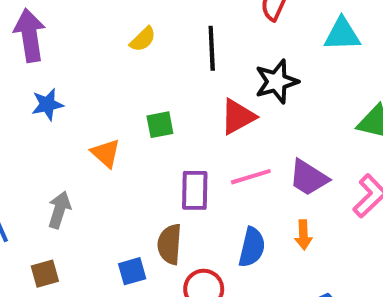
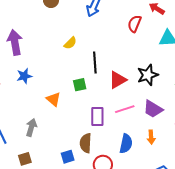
black line: (212, 48) -> (95, 63), moved
black star: (277, 82) -> (148, 75), moved

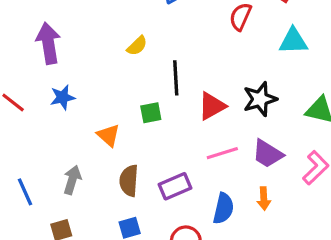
purple rectangle: (97, 116) -> (175, 186), moved, turned 66
brown semicircle: (86, 143) -> (129, 181), moved

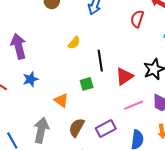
gray arrow: (72, 180) -> (41, 130), size x1.4
brown semicircle: (129, 181) -> (77, 128), turned 30

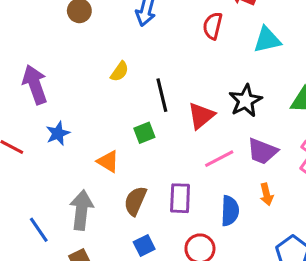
purple rectangle: (106, 129) -> (180, 198), turned -54

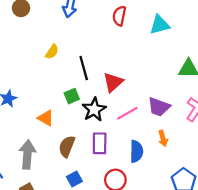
black star: (246, 101) -> (94, 110), moved

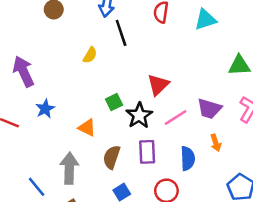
black line: (84, 68) -> (121, 33), moved

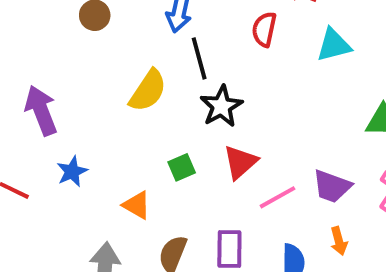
yellow semicircle: (90, 55) -> (148, 91), size x1.6
red triangle: (158, 85) -> (240, 162), moved
black star: (139, 115) -> (221, 106), moved

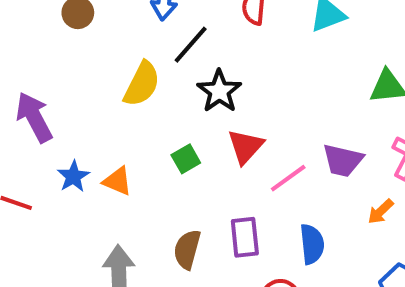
black line: (199, 58) -> (191, 45), turned 63
orange triangle: (137, 205) -> (118, 181), moved
orange arrow: (339, 241) -> (381, 212), moved, turned 68

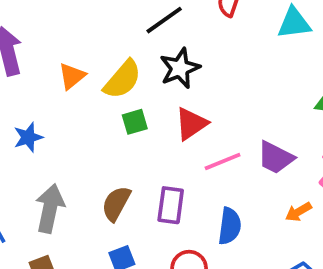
yellow semicircle: (142, 84) -> (122, 79), moved
blue star: (73, 176) -> (28, 137), moved
orange triangle: (118, 181) -> (72, 76), moved, turned 44

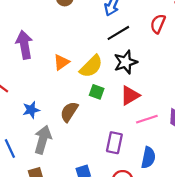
green square: (135, 122) -> (97, 92), turned 32
blue star: (28, 137) -> (31, 110), moved
brown semicircle: (116, 203) -> (69, 112), moved

